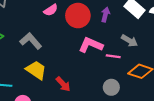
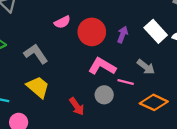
red arrow: (63, 84) -> (77, 106), moved
gray circle: (111, 87) -> (104, 95), moved

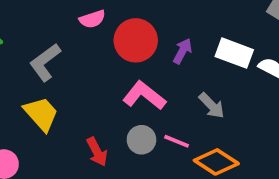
white rectangle: (156, 31) -> (234, 53), turned -35
gray L-shape: (36, 54) -> (45, 62), turned -100
pink line: (126, 82) -> (177, 141), moved

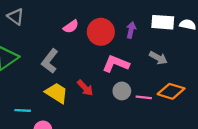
pink line: (177, 141) -> (144, 97), moved
red arrow: (97, 152) -> (85, 88), moved

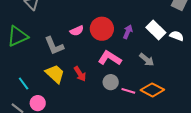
white rectangle: (163, 22) -> (156, 30), turned 30
pink semicircle: (71, 27) -> (77, 31), moved
gray L-shape: (50, 61) -> (54, 46), turned -70
cyan line: (23, 110) -> (24, 83), turned 40

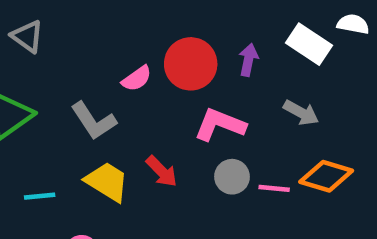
white semicircle: (177, 36) -> (353, 24), moved
cyan line: (24, 83) -> (40, 196), moved, turned -48

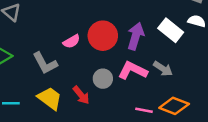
purple arrow: (248, 60) -> (136, 36), size x1.5
pink L-shape: (220, 125) -> (133, 70), moved
gray circle: (232, 177) -> (103, 79), moved

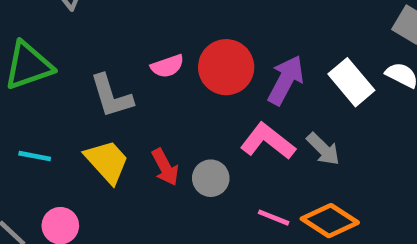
gray circle: (103, 79) -> (211, 178), moved

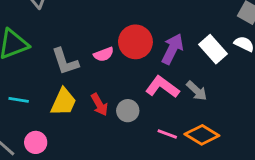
pink semicircle: (167, 66) -> (104, 54), moved
yellow trapezoid: (107, 161) -> (63, 102), turned 68

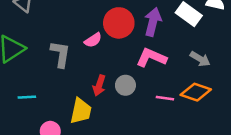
gray L-shape: (65, 62) -> (60, 54), turned -140
gray arrow: (197, 91) -> (200, 59), moved
yellow trapezoid: (63, 102) -> (81, 111), moved
red arrow: (99, 105) -> (99, 85), turned 60

